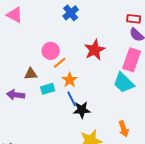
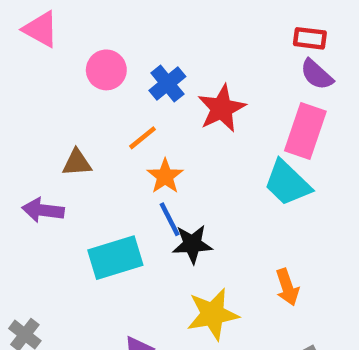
blue cross: (71, 13) -> (167, 84), moved
pink circle: (51, 51) -> (106, 70), moved
cyan rectangle: (48, 89) -> (115, 258), moved, size x1.6

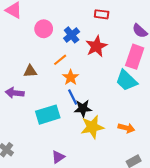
red rectangle: (310, 38) -> (102, 14), moved
orange arrow: (287, 287) -> (126, 128), turned -56
yellow star: (213, 314) -> (92, 127), moved

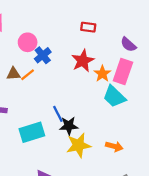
blue cross: (72, 35) -> (43, 55), moved
orange line: (60, 60) -> (28, 75), moved
brown triangle: (30, 71) -> (13, 74), moved
orange star: (71, 77) -> (102, 74), moved

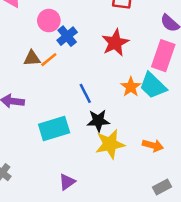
orange star: (102, 74) -> (131, 87), moved
blue line: (58, 114) -> (85, 93), moved

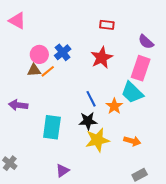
pink circle: (49, 21) -> (39, 54), moved
orange star: (131, 87) -> (114, 106), moved
blue line: (85, 93) -> (91, 99), moved
cyan rectangle: (54, 128) -> (52, 127), turned -65

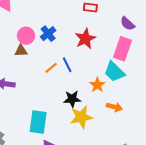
orange line: (48, 71) -> (51, 68), moved
blue line: (91, 99) -> (67, 65), moved
cyan rectangle: (52, 127) -> (38, 122), moved
orange arrow: (132, 141) -> (114, 107), moved

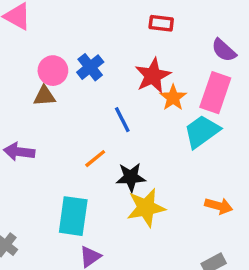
orange line: (51, 68) -> (95, 159), moved
cyan trapezoid: (114, 72) -> (202, 131), turned 100
orange star: (97, 85) -> (173, 98), moved
orange arrow: (114, 107) -> (219, 206), moved

